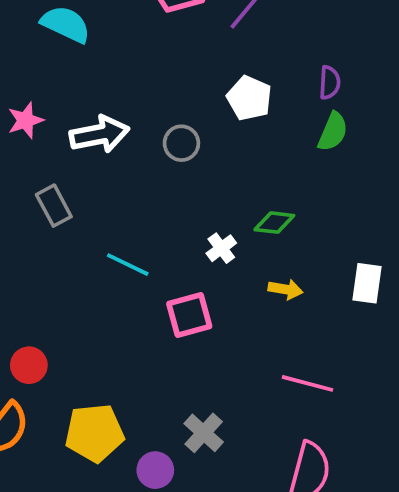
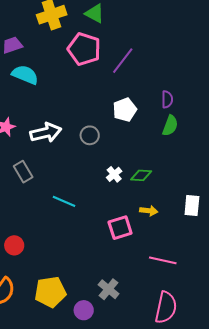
white pentagon: (249, 98) -> (125, 110), turned 30
white cross: (221, 248) -> (114, 174), moved
pink square: (189, 315) -> (120, 228), moved
red circle: (29, 365) -> (14, 245), moved

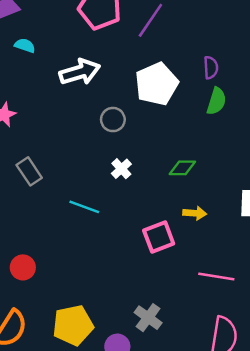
cyan semicircle: (25, 75) -> (25, 45), size x0.6
white pentagon: (125, 110) -> (157, 84), size x1.4
white arrow: (46, 133) -> (80, 72), moved
white cross: (114, 174) -> (121, 169), moved

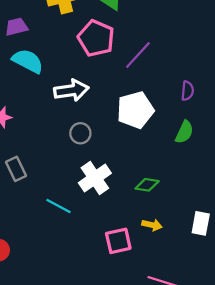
cyan semicircle: (25, 45) -> (28, 61), size x1.8
purple semicircle: (211, 68) -> (187, 91), moved
gray circle: (113, 120) -> (80, 133), moved
white cross: (121, 169) -> (95, 178), size x1.8

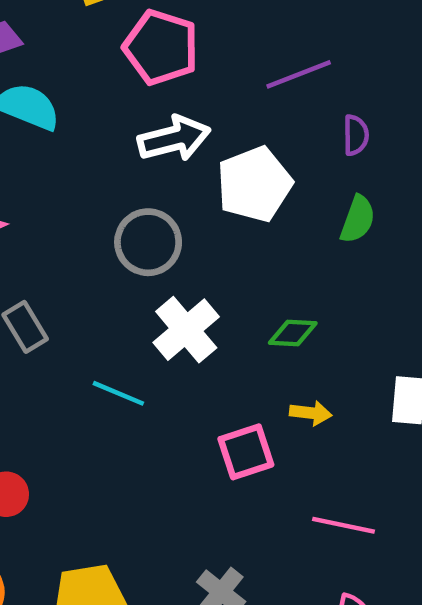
purple line: (138, 55) -> (299, 74), moved, turned 32
white arrow: (71, 90) -> (174, 139), moved
gray circle: (80, 133) -> (148, 242), size x1.5

